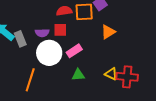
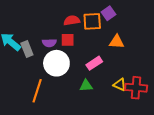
orange triangle: (108, 32) -> (117, 42), turned 35
pink rectangle: (74, 51) -> (94, 63), moved

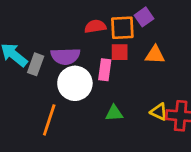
red square: (68, 40) -> (120, 52), moved
purple semicircle: (49, 43) -> (65, 56), size x1.5
gray rectangle: (27, 49) -> (36, 64), turned 42
pink rectangle: (94, 63) -> (105, 70), moved, turned -49

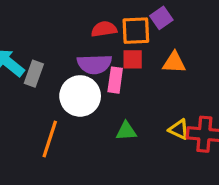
purple semicircle: (65, 56) -> (94, 64), moved

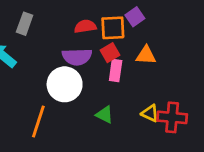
red square: (133, 59) -> (110, 53), turned -30
gray rectangle: (34, 74) -> (25, 24), moved
pink rectangle: (115, 80) -> (116, 71), moved
green triangle: (126, 131) -> (105, 115), turned 30

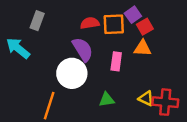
red square: (110, 53) -> (145, 27), moved
purple semicircle: (77, 57) -> (83, 49), turned -120
green triangle: (105, 115) -> (107, 100), turned -35

